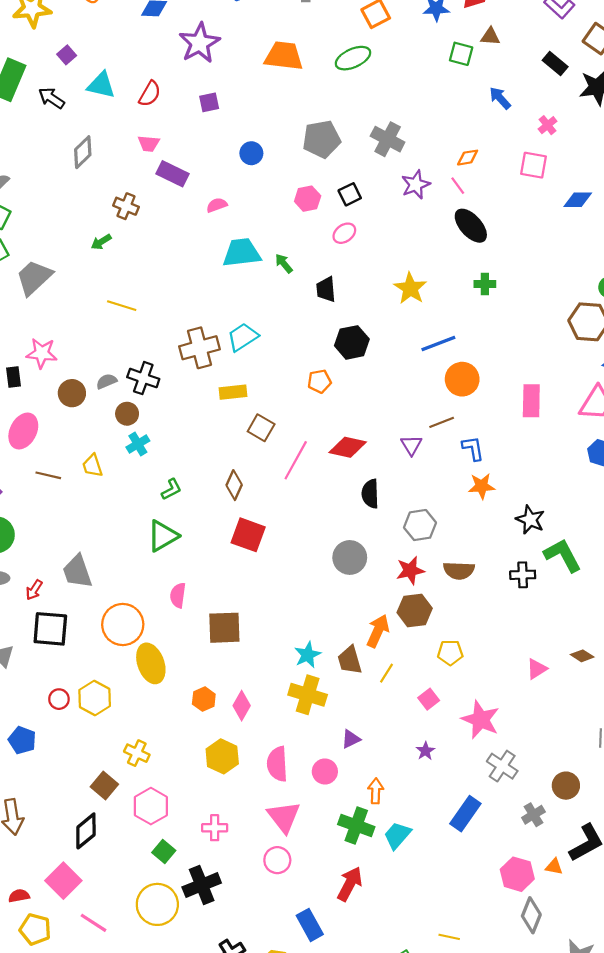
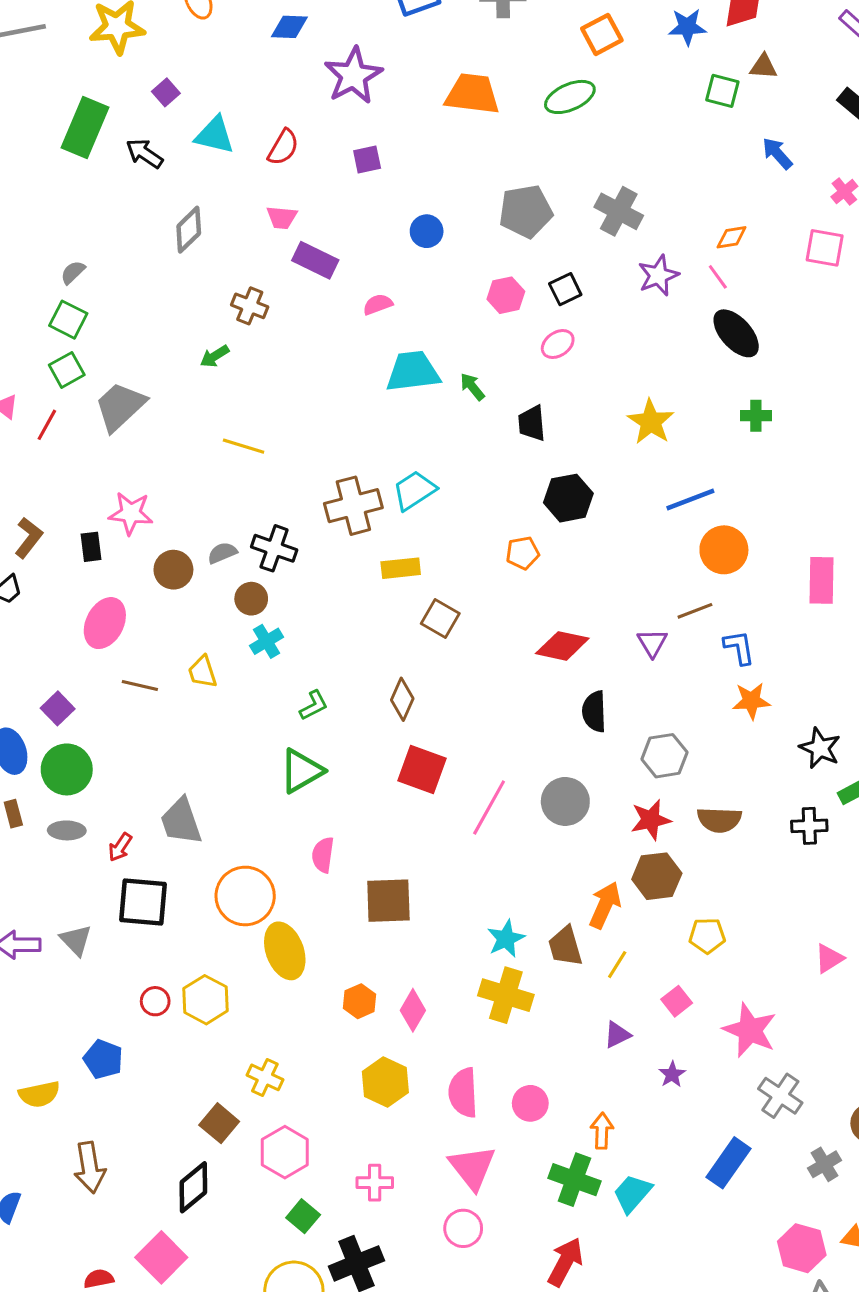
pink line: (296, 460) -> (489, 808), moved
purple triangle: (351, 739) -> (617, 1035), moved

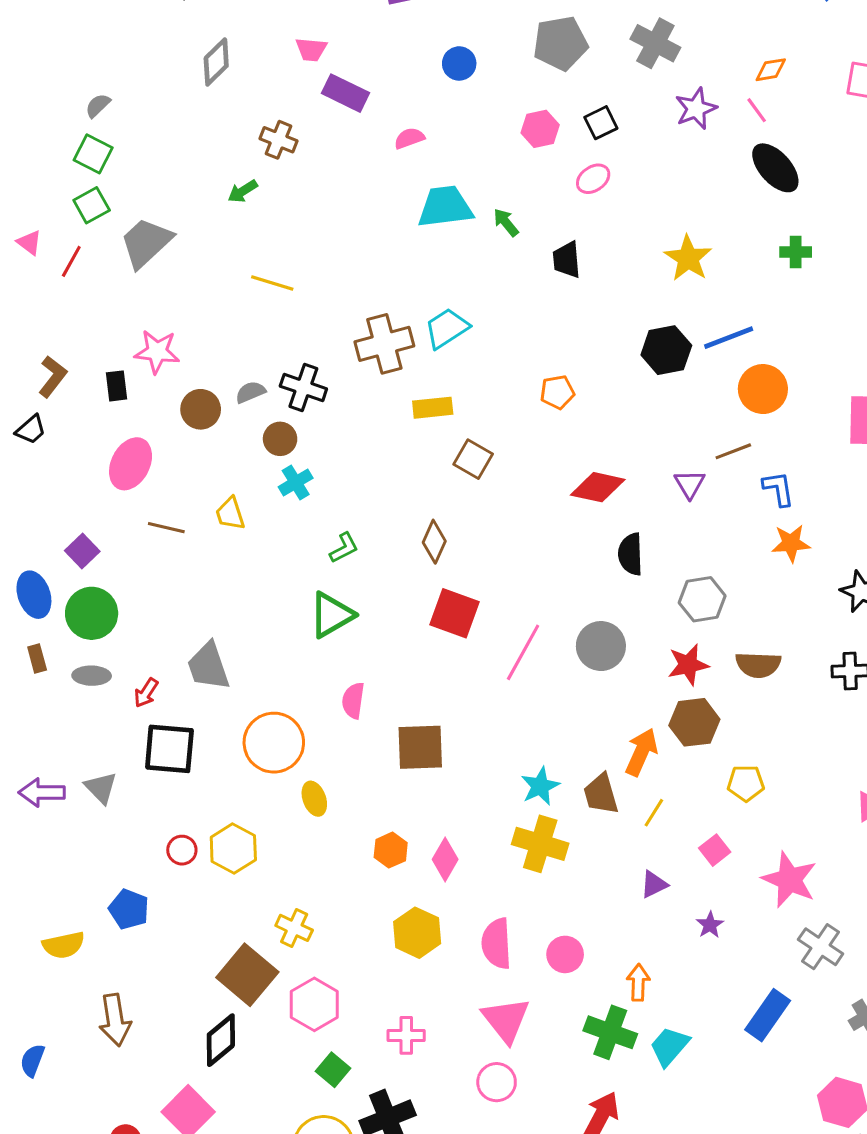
black hexagon: (568, 498) -> (666, 350), moved
yellow ellipse: (285, 951) -> (314, 799), size x0.6
brown square: (219, 1123) -> (247, 975), size x1.5

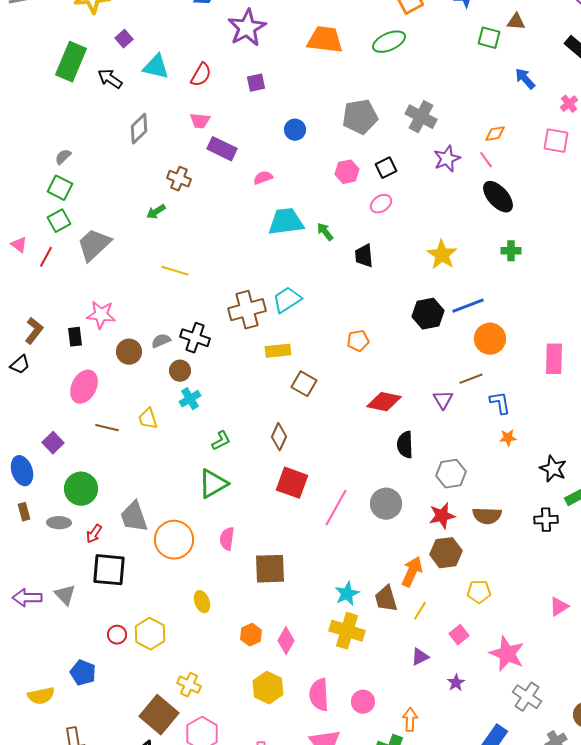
orange star: (791, 543) -> (508, 438), size x0.7
green circle: (92, 613) -> (81, 489), moved
orange circle: (274, 743) -> (174, 540), moved

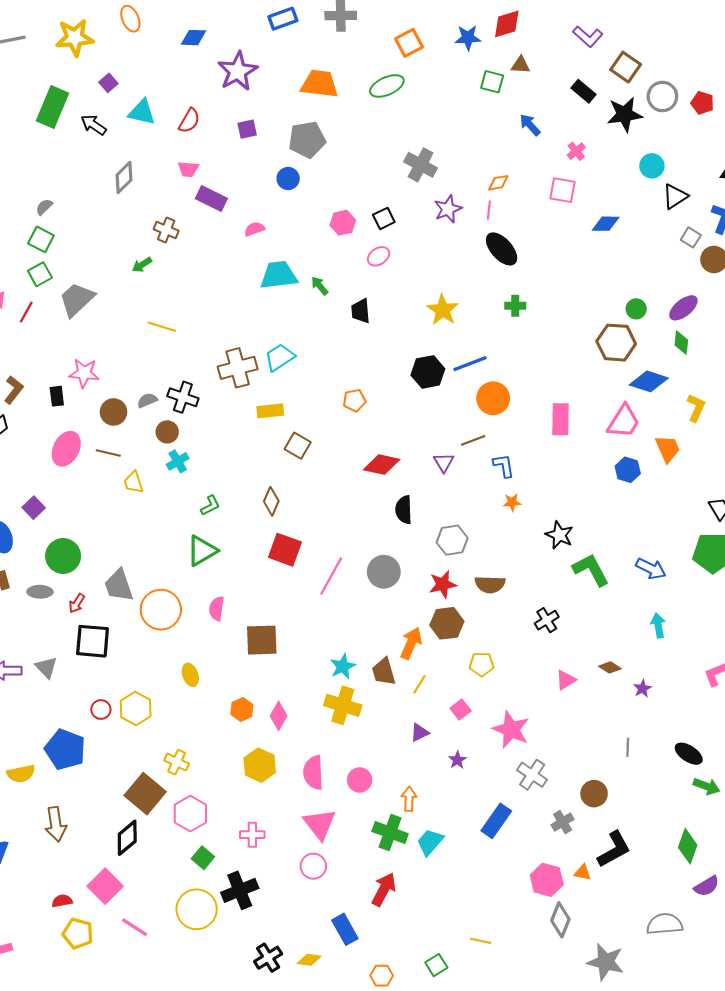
gray pentagon: (360, 117) -> (307, 140), moved
pink line: (486, 160) -> (489, 210), turned 42
brown line: (107, 428) -> (108, 453), moved
black cross: (546, 520) -> (547, 620), moved, turned -30
blue pentagon: (83, 673) -> (65, 749), size x1.5

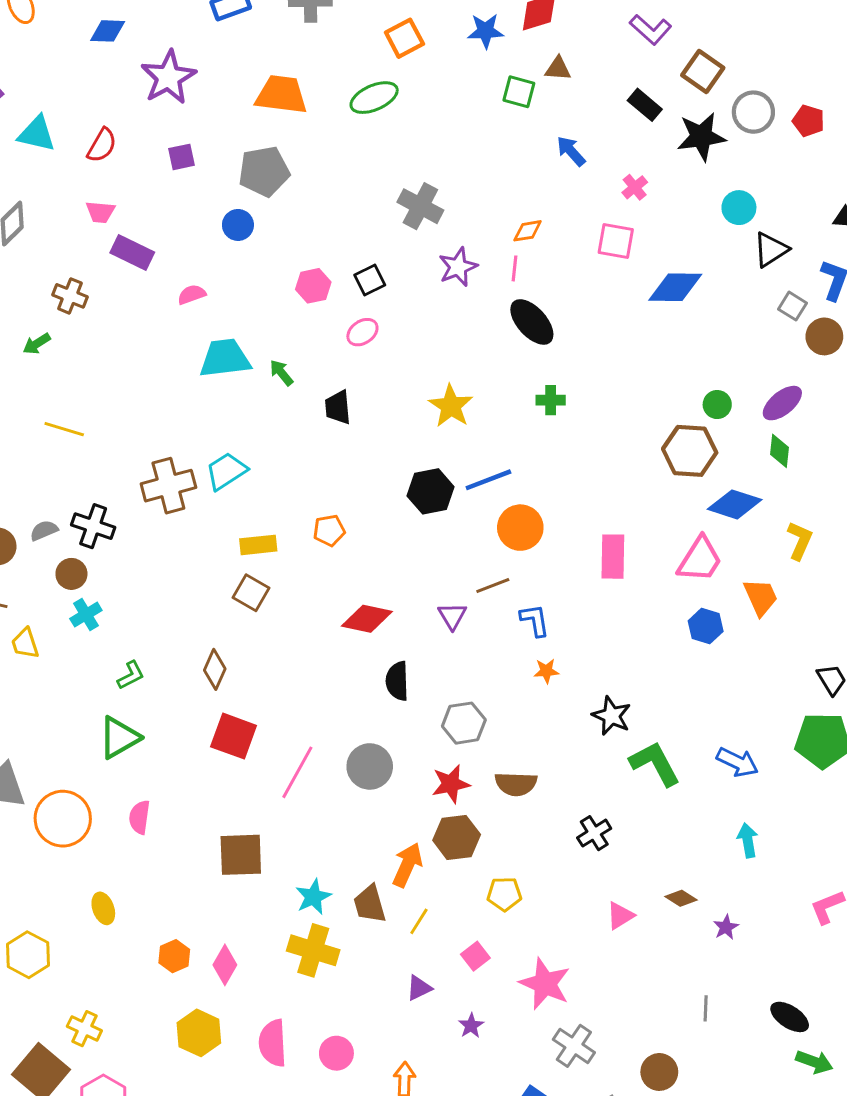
blue diamond: (606, 224) -> (675, 287), size x1.4
yellow rectangle: (270, 411) -> (258, 545), moved
brown square: (262, 640) -> (241, 855), moved

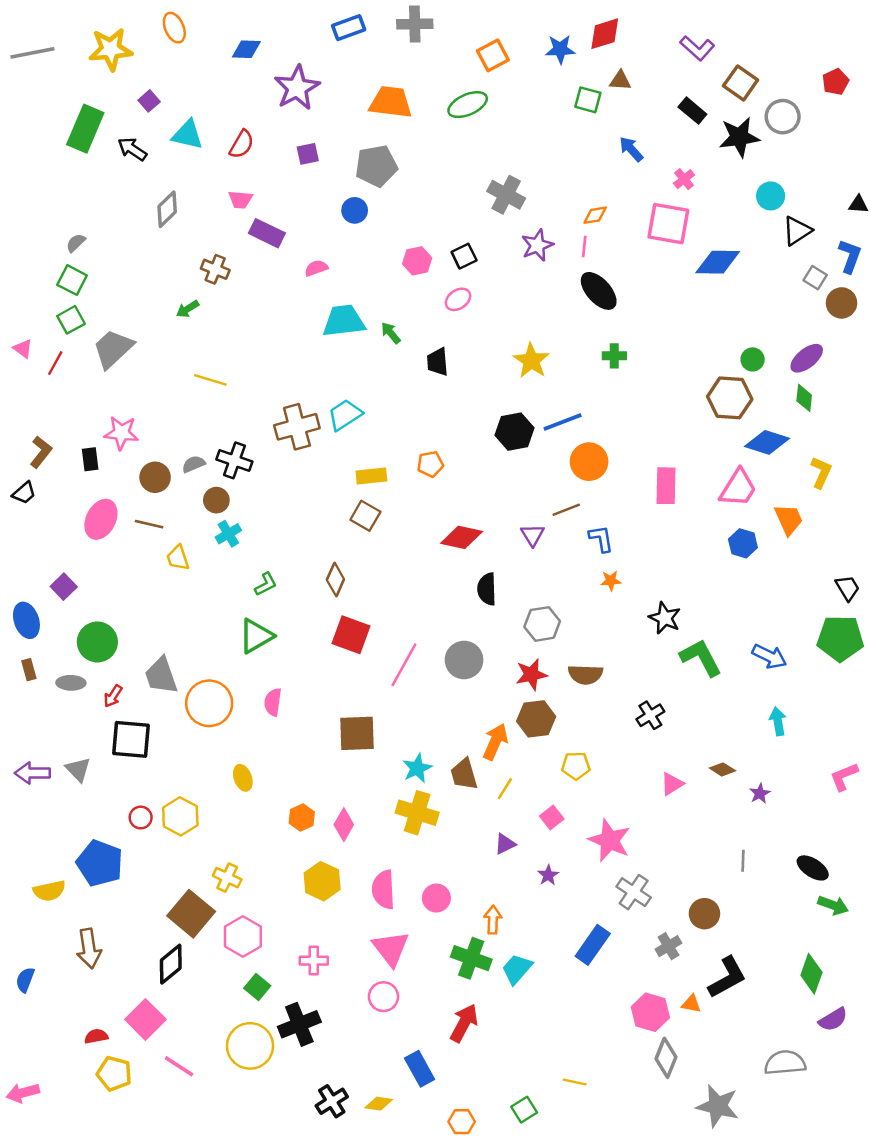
red pentagon: (808, 121) -> (836, 82), moved, turned 30
pink square: (616, 241) -> (668, 224), size x1.4

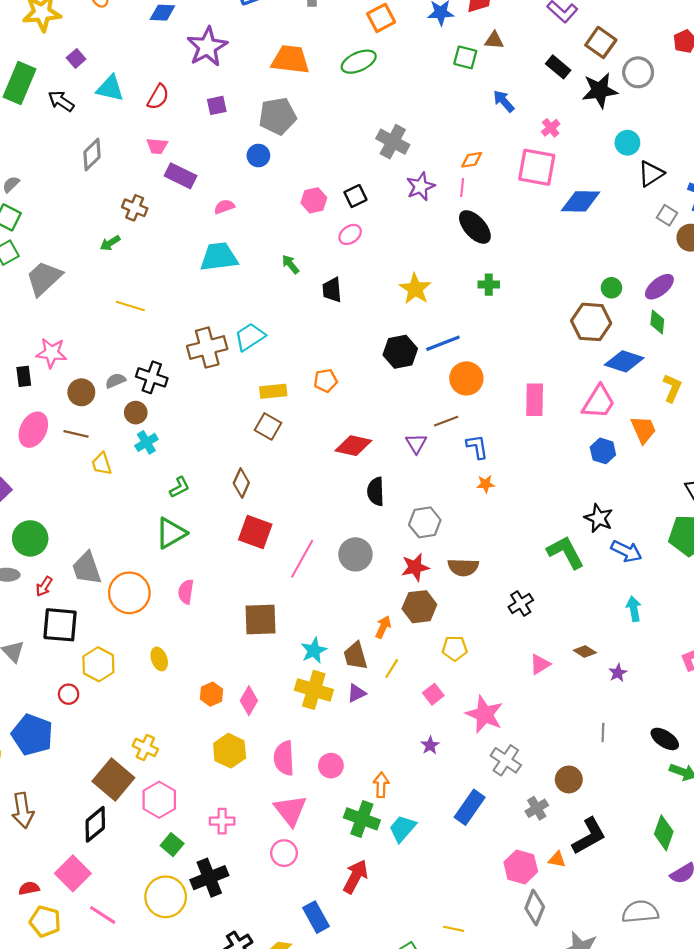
cyan trapezoid: (344, 321) -> (219, 257), moved
black star: (665, 618) -> (599, 518), moved
orange arrow: (495, 742) -> (383, 627), size x0.7
yellow hexagon: (180, 816) -> (98, 664), moved
purple triangle: (505, 844) -> (357, 693), moved

